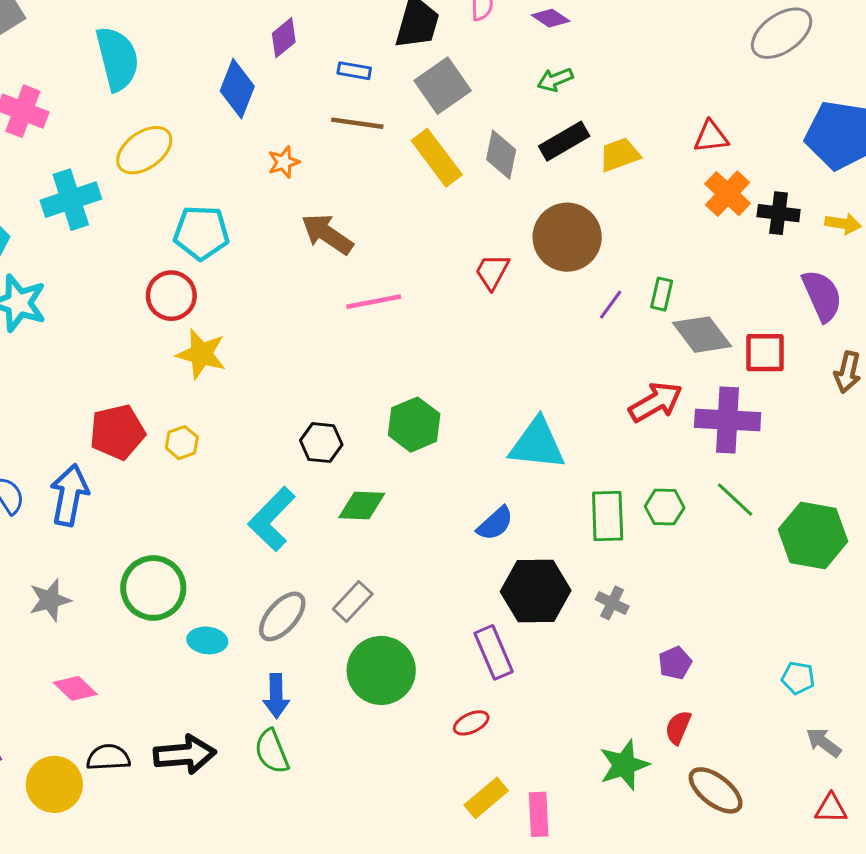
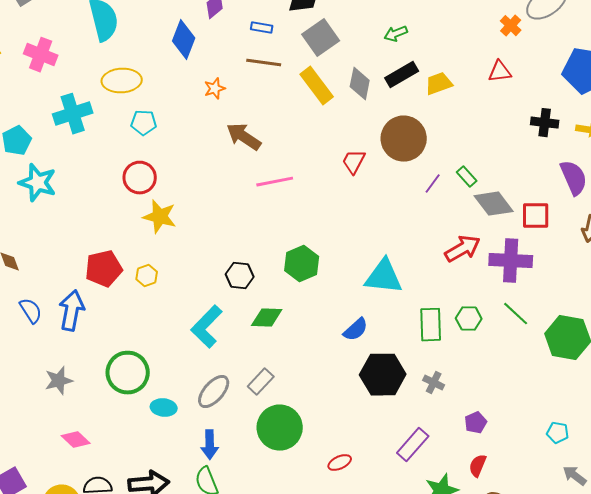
yellow ellipse: (144, 150) -> (122, 81), turned 33
orange cross: (728, 194) -> (511, 26), moved, size x0.7
cyan pentagon: (201, 233) -> (144, 123), moved, size x0.7
green rectangle: (662, 294) -> (467, 177), turned -55
purple rectangle: (494, 652) -> (413, 445), moved, turned 64

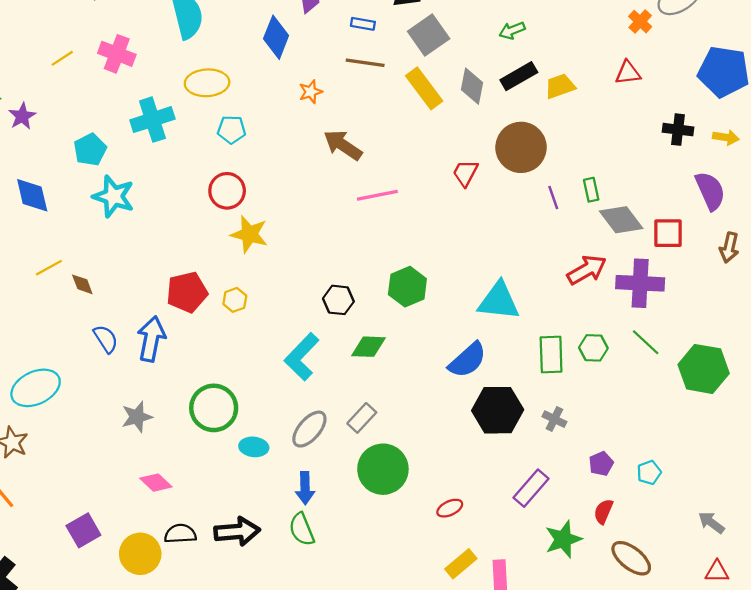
green rectangle: (467, 177) -> (591, 190), turned 30
purple line: (433, 184) -> (553, 197), turned -55
blue semicircle: (356, 330) -> (468, 360), size x1.4
cyan pentagon: (558, 433) -> (649, 472), moved, turned -30

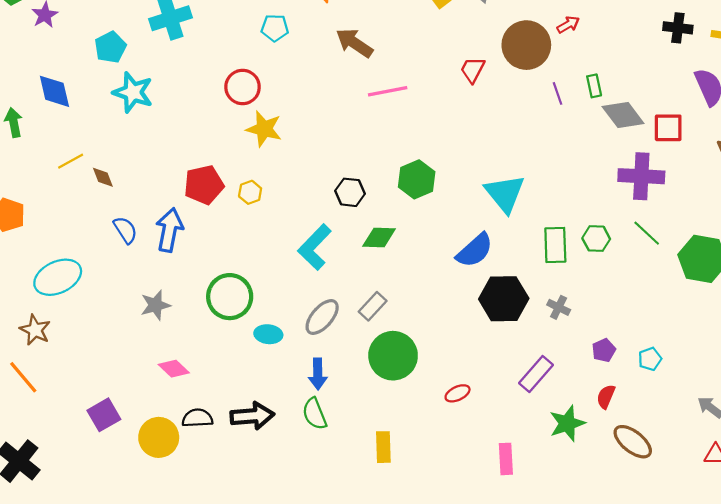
cyan pentagon: (232, 130) -> (275, 28), moved
red arrow: (587, 270) -> (568, 25), moved, size x0.6
cyan triangle: (499, 301) -> (505, 193), turned 45
yellow rectangle: (461, 564) -> (383, 447), moved, turned -52

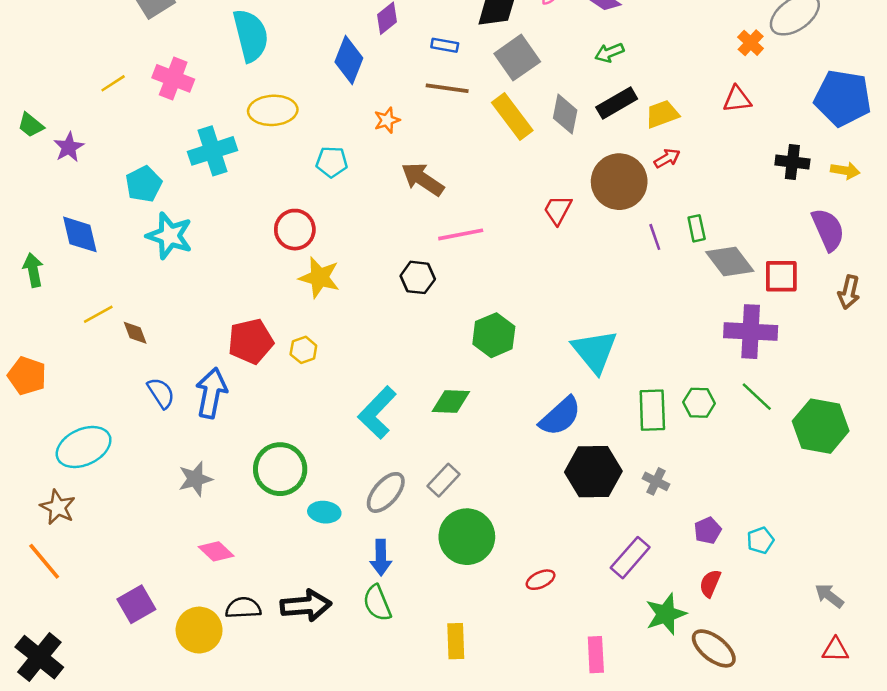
black hexagon: (350, 192) -> (418, 277), moved
brown ellipse: (633, 442) -> (714, 648), moved

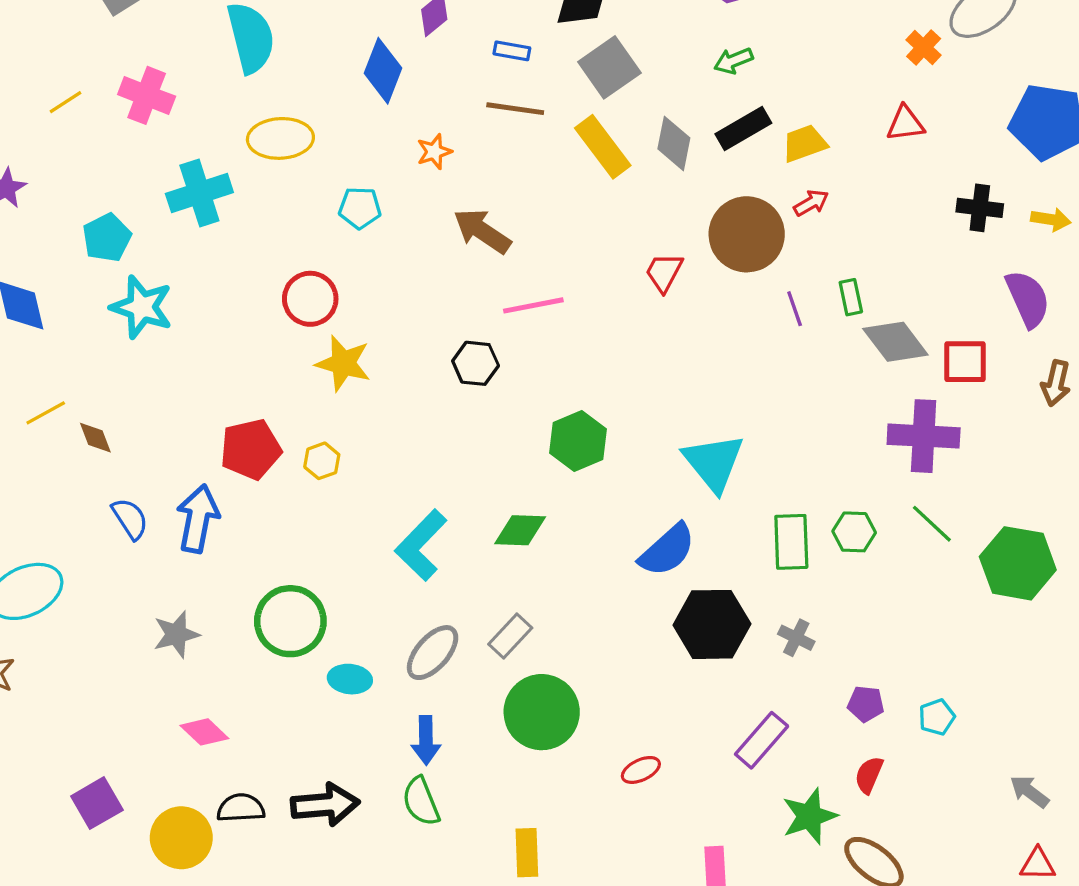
purple pentagon: (708, 531) -> (866, 704), turned 30

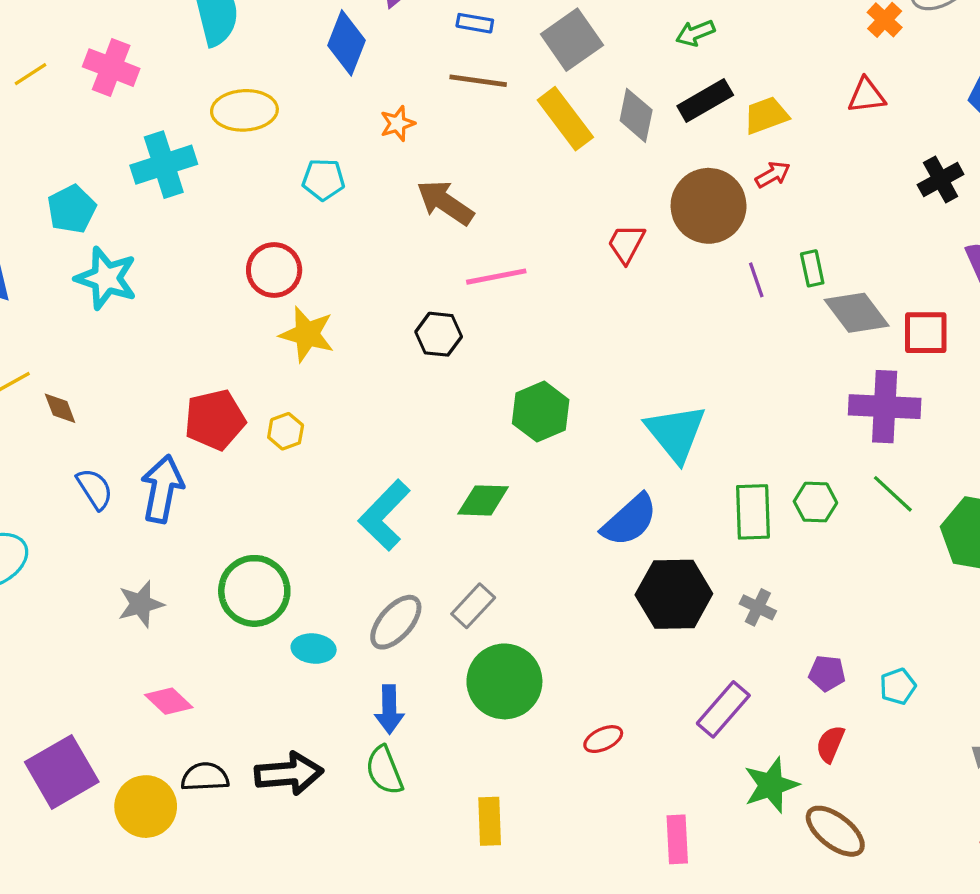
black cross: (980, 208) -> (941, 179), turned -36
purple square: (97, 803) -> (62, 772), size x1.4

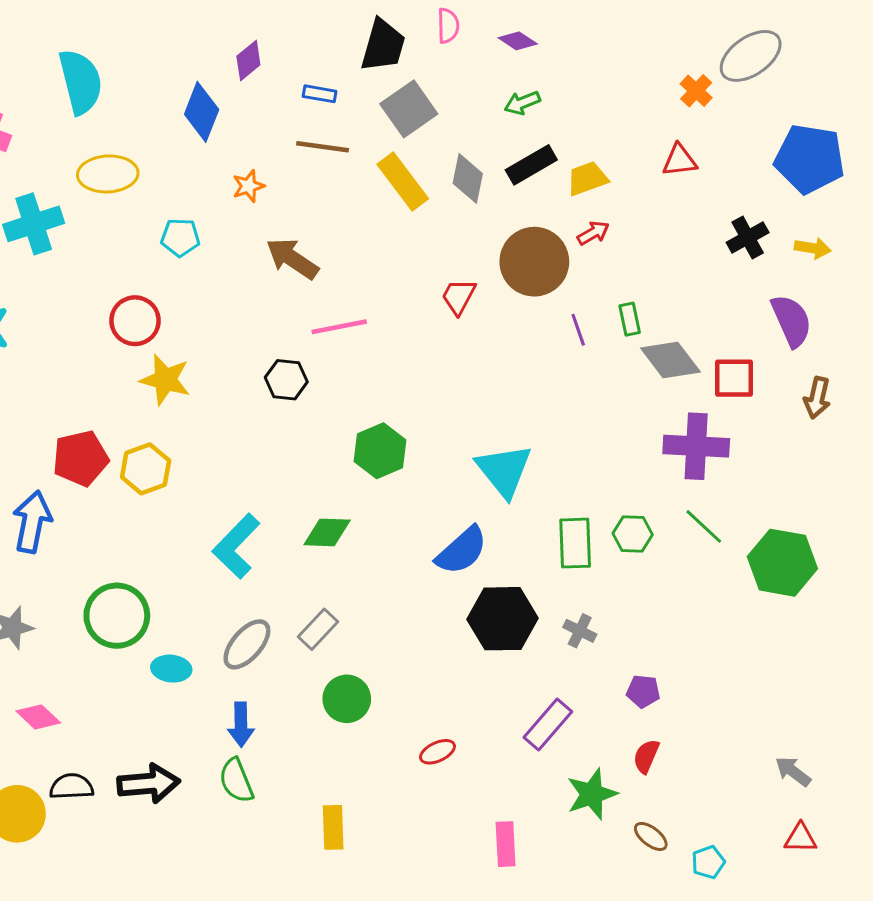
yellow hexagon: (286, 431) -> (146, 469), size x1.5
green circle: (504, 681) -> (347, 699), size x0.7
cyan pentagon: (898, 686) -> (708, 862), moved
brown ellipse: (835, 831) -> (651, 836), size x0.6

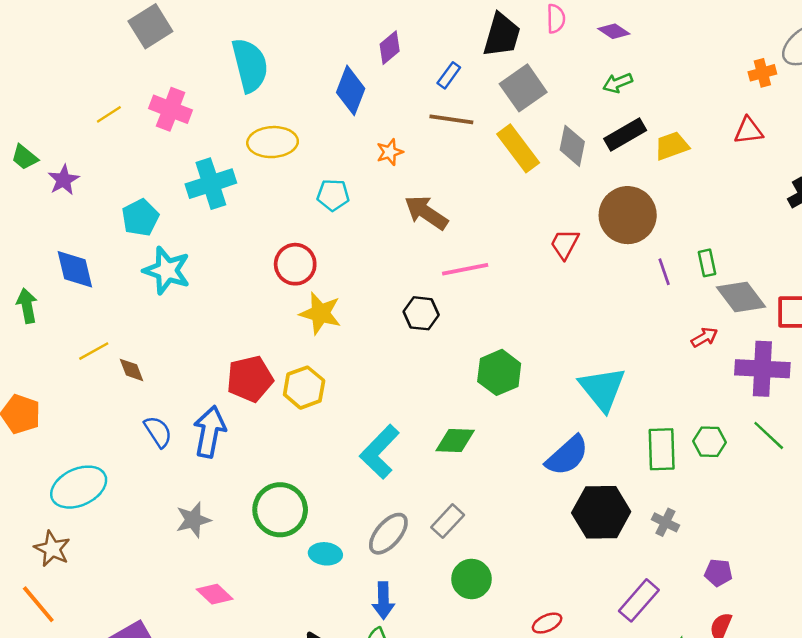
orange cross: (696, 91) -> (762, 73), turned 32
blue rectangle: (320, 94) -> (449, 75), turned -64
red arrow: (593, 233) -> (704, 337), moved

